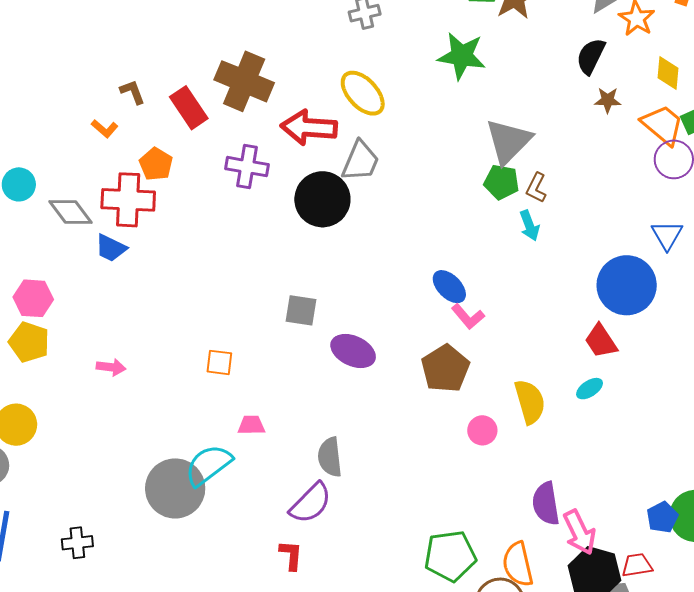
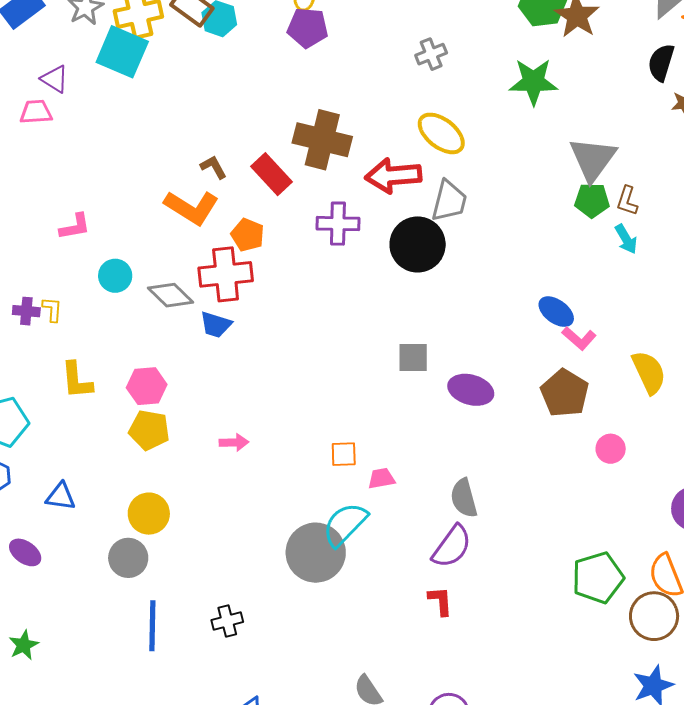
orange L-shape: (105, 129) -> (192, 208), size x2.0
orange square: (219, 362) -> (344, 454), moved
yellow semicircle: (530, 402) -> (649, 372), moved

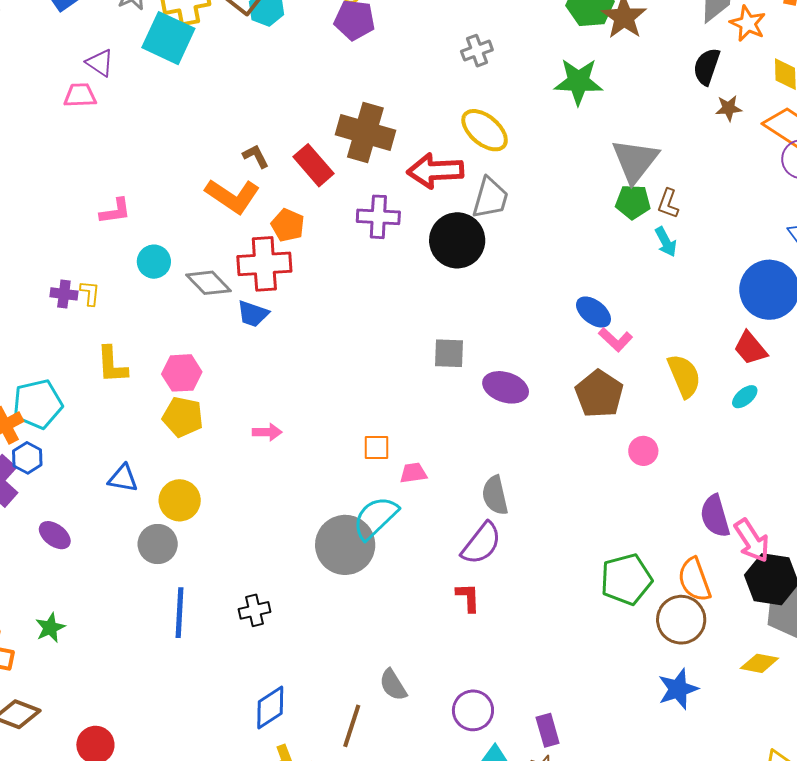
blue triangle: (61, 497) -> (123, 478), moved

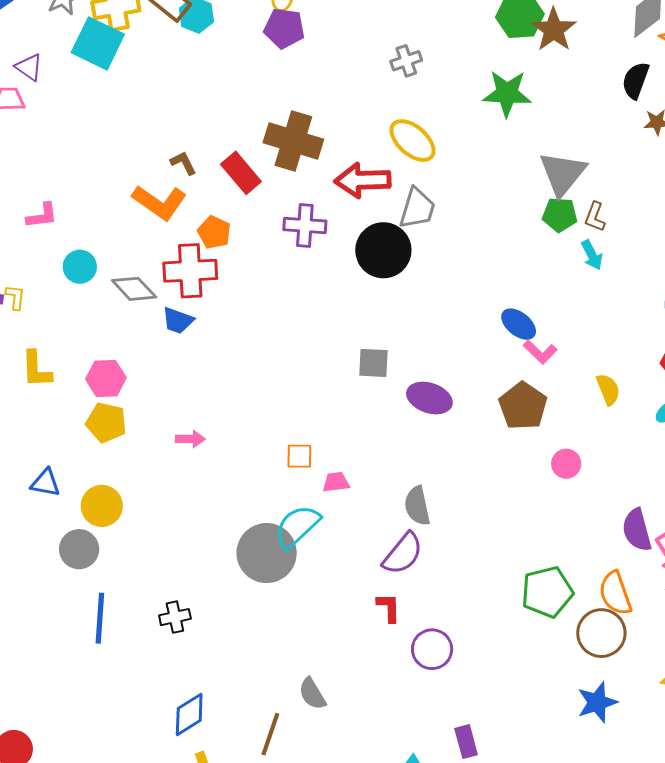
yellow semicircle: (684, 376) -> (608, 389), size x0.7
purple circle: (473, 710) -> (432, 649), moved

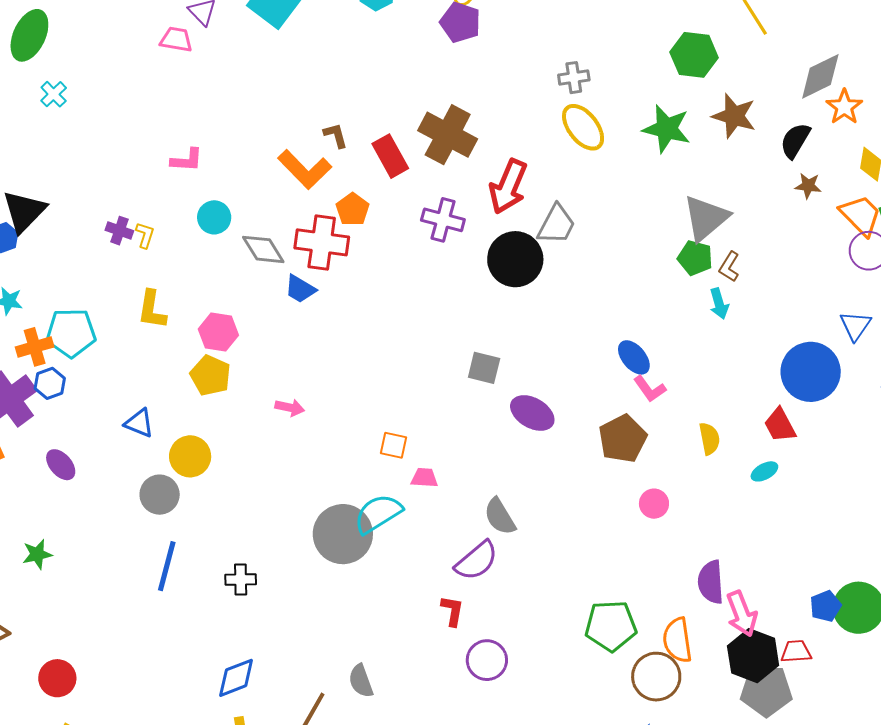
brown star: (554, 30) -> (734, 116), moved, turned -30
yellow ellipse: (412, 141) -> (583, 127), moved
red arrow: (363, 180) -> (508, 187), turned -76
gray semicircle: (417, 506) -> (500, 517), turned -30

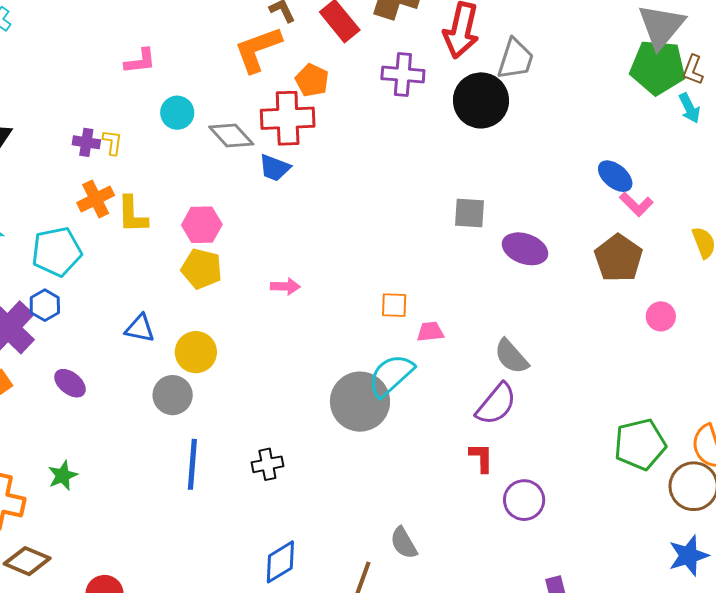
orange L-shape: (305, 169) -> (258, 49), turned 124
green pentagon: (695, 258) -> (658, 67), size x1.6
orange cross: (35, 347) -> (96, 199), moved

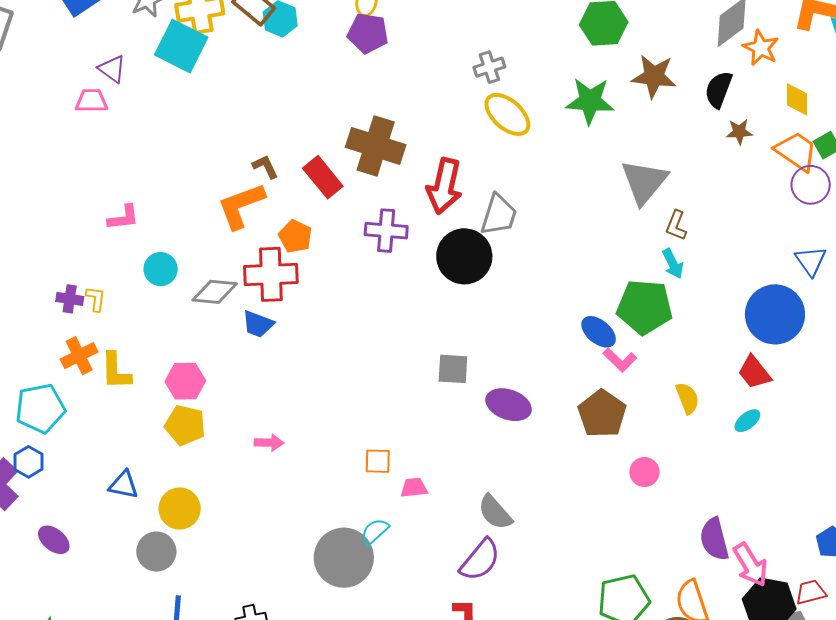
green pentagon: (658, 67) -> (645, 307), moved
gray diamond: (231, 136) -> (215, 292), turned -42
cyan semicircle: (391, 375) -> (375, 531), size x0.6

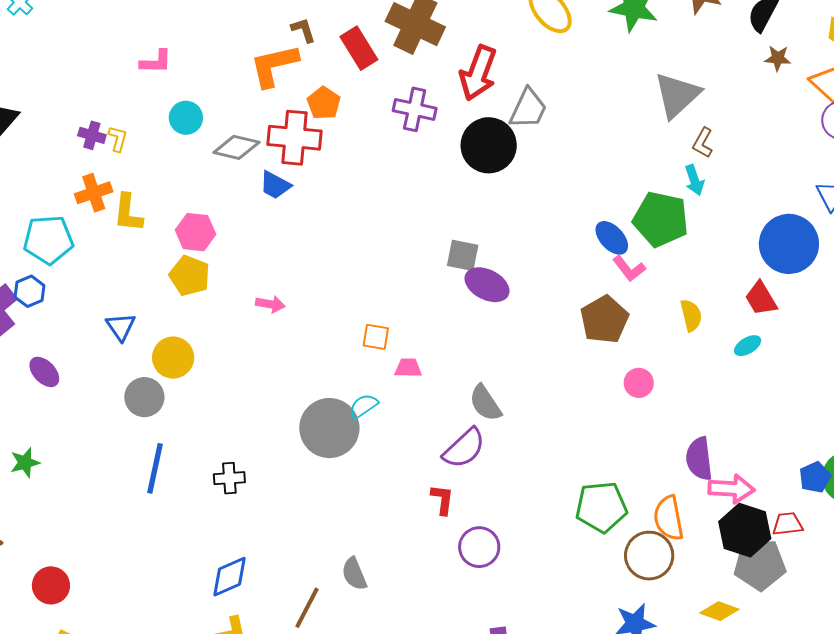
purple ellipse: (509, 405) -> (487, 285), moved
blue triangle: (124, 485) -> (121, 327), turned 36
pink arrow: (750, 565) -> (732, 489), turned -63

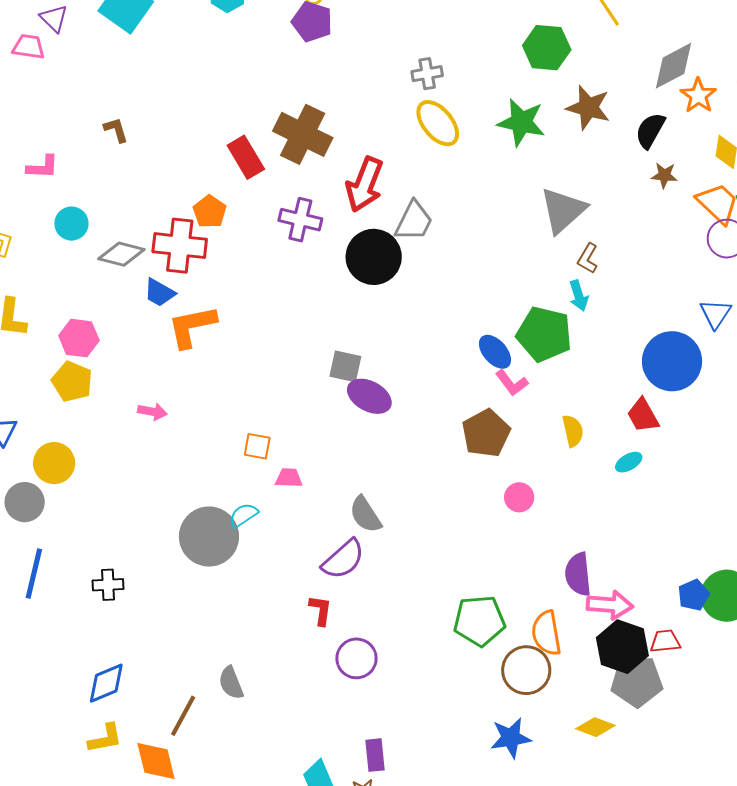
brown L-shape: (303, 30) -> (116, 130), moved
orange L-shape: (274, 66) -> (192, 326), moved

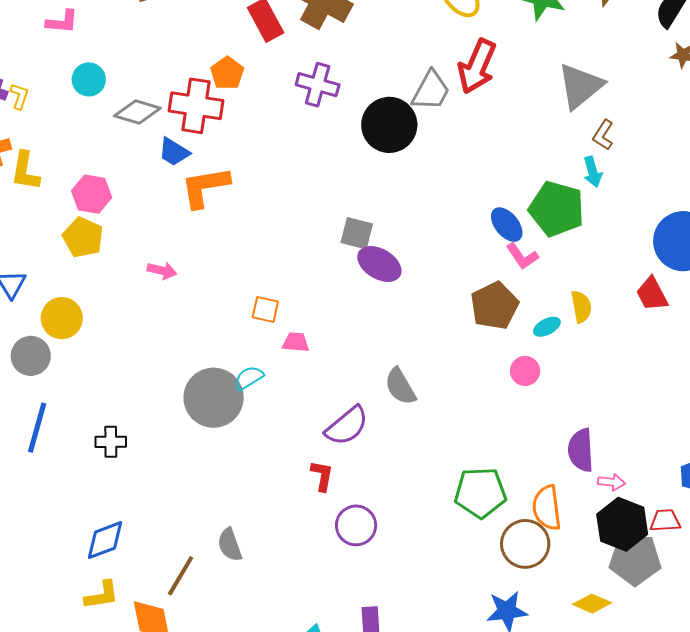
red arrow: (365, 184) -> (477, 66), moved
cyan ellipse: (629, 462) -> (547, 327), moved
gray semicircle: (365, 515) -> (400, 386), moved
pink arrow: (610, 605) -> (611, 482), size x0.6

